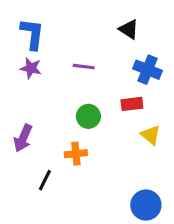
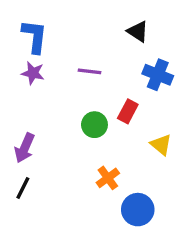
red rectangle: (132, 104) -> (128, 111), moved, turned -55
orange cross: (76, 154) -> (108, 178), moved, turned -30
black line: (45, 180) -> (23, 188), moved
blue circle: (146, 205) -> (138, 210), moved

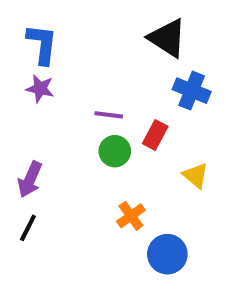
black triangle: (138, 31) -> (167, 38), size x1.5
purple line: (89, 71) -> (109, 115), moved

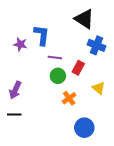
blue L-shape: (42, 44) -> (42, 35), moved
orange cross: (131, 216) -> (69, 98), moved
black line: (28, 228) -> (14, 114), turned 64

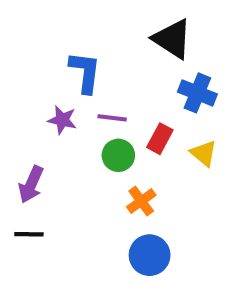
purple star: (20, 44) -> (62, 120), moved
yellow triangle: (99, 88) -> (204, 153), moved
blue circle: (84, 128) -> (150, 255), moved

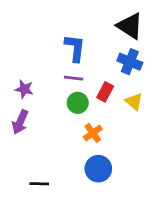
black triangle: (172, 39) -> (130, 26), moved
blue L-shape: (85, 72) -> (75, 48), moved
purple star: (62, 120) -> (24, 89), moved
black line: (29, 234) -> (39, 184), moved

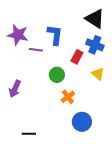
purple line: (74, 78) -> (36, 50), moved
purple star: (24, 89) -> (18, 35), moved, size x1.5
red rectangle: (105, 92) -> (77, 57), moved
blue circle: (98, 169) -> (82, 122), moved

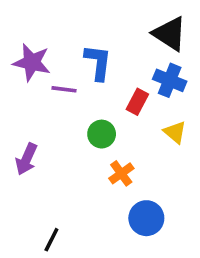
black line: (29, 134) -> (51, 240), turned -64

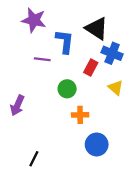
black triangle: (170, 34) -> (97, 28), moved
purple star: (32, 62) -> (34, 20), moved
orange cross: (121, 173) -> (80, 115), turned 35

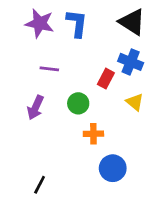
black triangle: (97, 28) -> (132, 22), moved
blue L-shape: (65, 41) -> (77, 23), moved
purple arrow: (17, 105) -> (35, 108), moved

